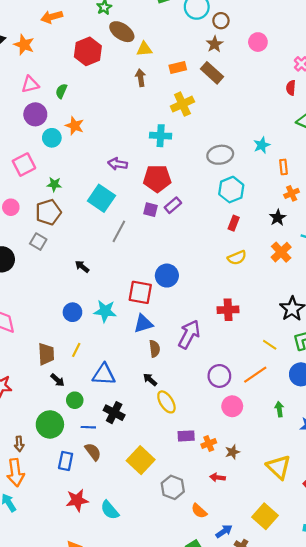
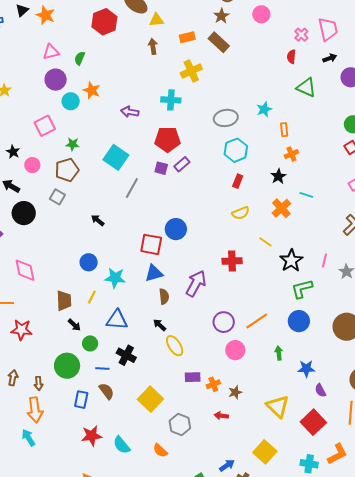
purple arrow: (118, 164) -> (130, 112), moved
cyan star: (105, 311) -> (115, 278), moved
yellow line: (270, 345) -> (265, 242), moved
orange semicircle: (199, 511) -> (160, 450), moved

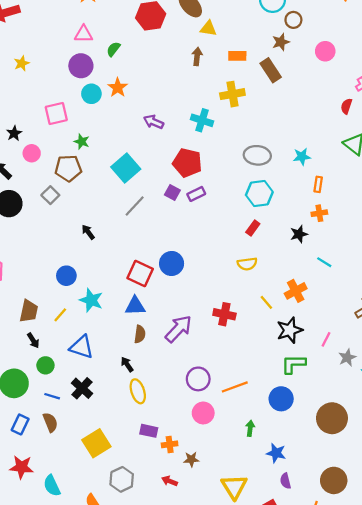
orange cross: (281, 208) -> (296, 291), moved

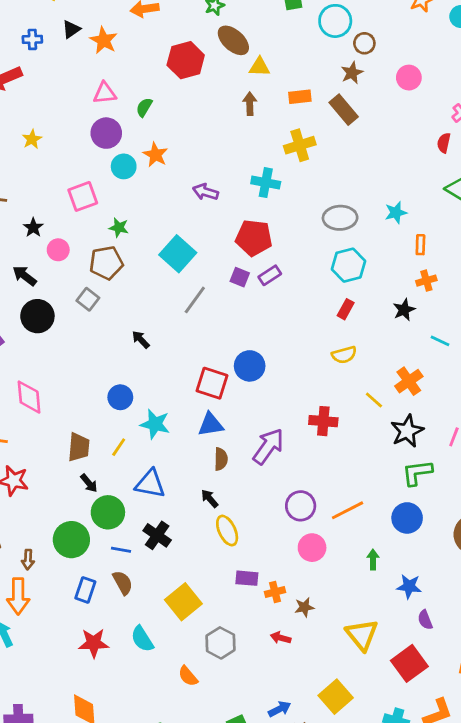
green circle: (45, 365) -> (108, 512), size x1.5
cyan semicircle: (52, 486) -> (142, 639), moved

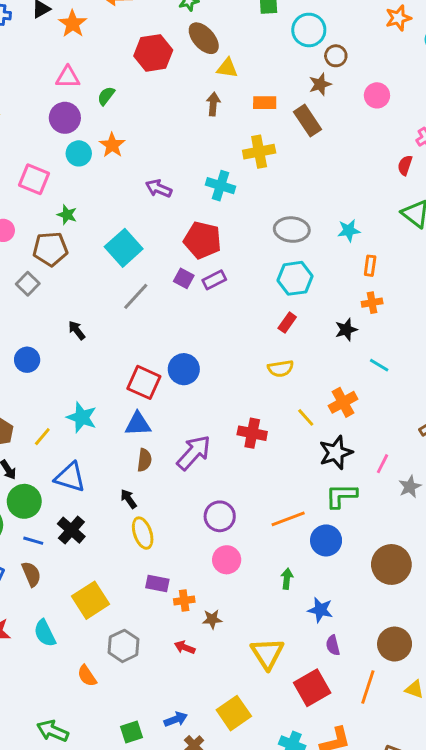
pink square: (83, 196) -> (34, 179), turned 36
blue circle: (120, 397) -> (27, 360), moved
orange line: (347, 510) -> (288, 519), moved

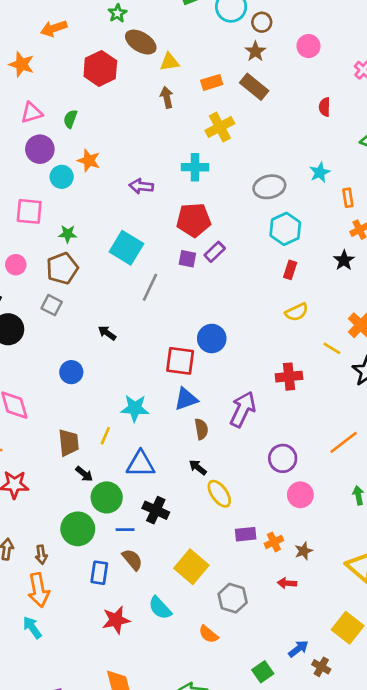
red semicircle: (405, 165) -> (325, 107), moved

